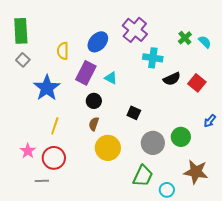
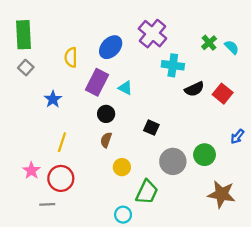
blue star: (47, 88) -> (53, 99), size x0.6
yellow circle: (108, 148) -> (122, 167), size x0.6
green trapezoid: (143, 176) -> (147, 192), moved
cyan circle: (167, 190) -> (123, 215), moved

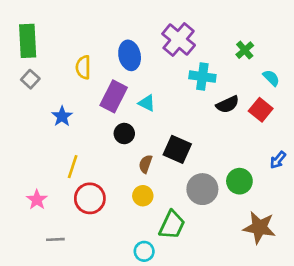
blue ellipse: (111, 47) -> (130, 55), turned -55
cyan semicircle: (232, 47) -> (271, 78), moved
black square: (151, 128) -> (177, 149), size x1.5
brown semicircle: (106, 140) -> (145, 164), moved
red circle: (61, 178) -> (90, 198), moved

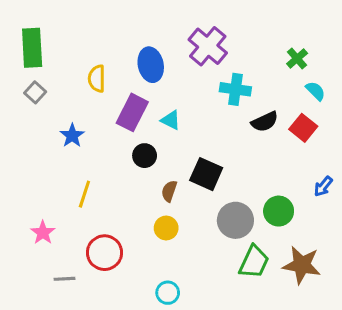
green cross: (245, 50) -> (297, 59), moved
red circle: (90, 198) -> (104, 253), moved
green trapezoid: (172, 225) -> (254, 262), moved

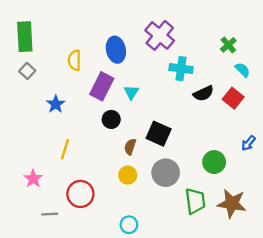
cyan triangle: (171, 120) -> (131, 92), turned 35
gray circle: (235, 220) -> (166, 173), moved
green trapezoid: (254, 262) -> (195, 201), turned -32

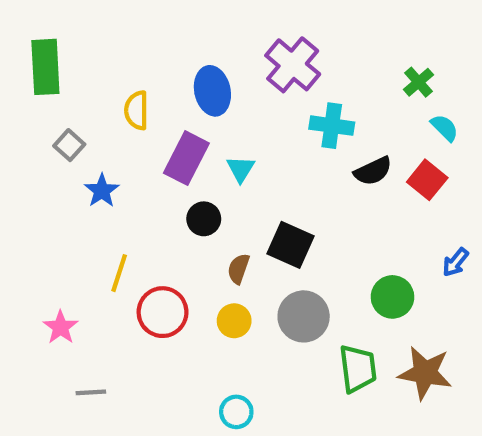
gray square: (27, 71) -> (69, 145), moved
red circle: (80, 194) -> (163, 312), moved

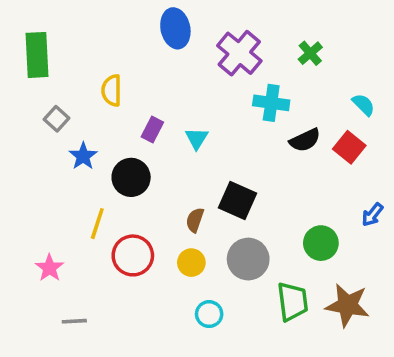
green cross: (419, 82) -> (310, 53), moved
blue ellipse: (212, 91) -> (175, 28), moved
purple rectangle: (186, 158) -> (152, 129), size x0.6
black circle: (204, 219) -> (131, 177), moved, size x1.4
cyan circle: (236, 412) -> (209, 314), moved

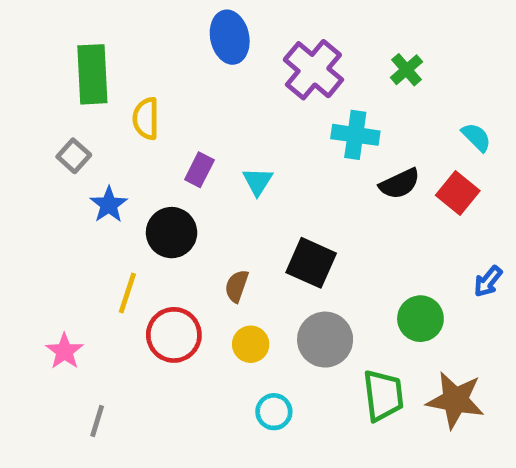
green rectangle: (37, 55) -> (92, 74), moved
brown semicircle: (195, 220) -> (237, 286), moved
gray line: (74, 321) -> (97, 421), turned -70

